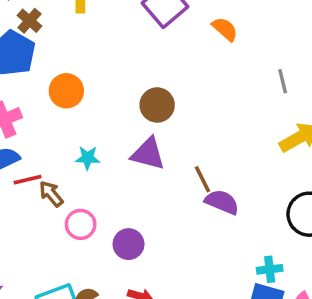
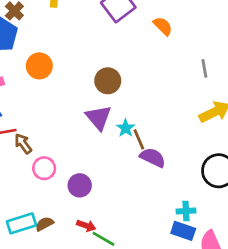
purple triangle: (148, 154) -> (99, 117), turned 32
cyan star: (88, 158) -> (126, 128), moved, turned 30

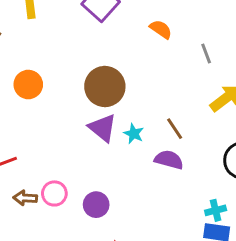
orange semicircle: (163, 26) -> (161, 29), moved
brown circle: (108, 81) -> (105, 87), size x1.4
brown line: (139, 139) -> (175, 129), moved
brown arrow: (23, 144) -> (25, 198), moved, turned -40

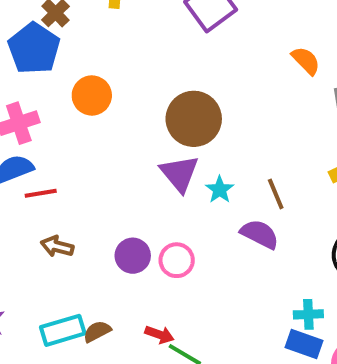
orange semicircle: (161, 29) -> (306, 61), moved
pink circle: (54, 193) -> (177, 260), moved
purple circle: (96, 205) -> (133, 256), moved

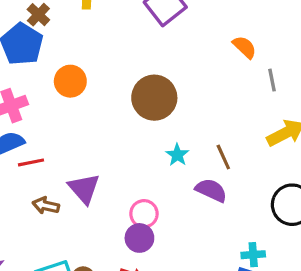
purple triangle: (179, 173) -> (84, 189), moved
purple circle: (133, 256) -> (139, 238), moved

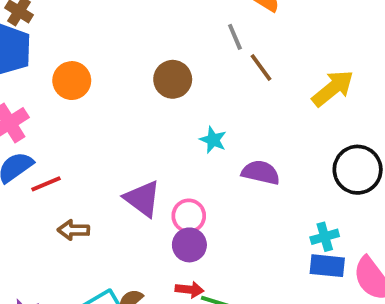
gray line: (272, 80) -> (235, 37), moved
brown circle: (154, 98) -> (173, 79), size x0.7
brown line: (223, 157) -> (261, 68), moved
purple triangle: (84, 189) -> (143, 199), moved

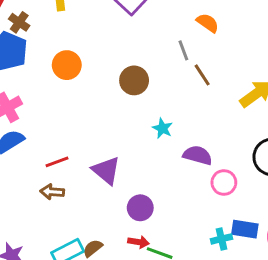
orange circle: (72, 81) -> (67, 65), moved
red line: (46, 184) -> (57, 162), moved
pink circle: (189, 216) -> (224, 182), moved
cyan cross: (325, 237) -> (221, 239), moved

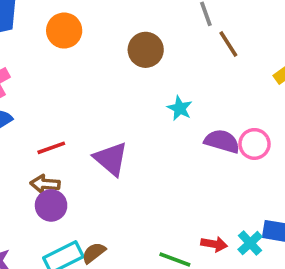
pink circle: (224, 182) -> (254, 144), moved
purple circle: (140, 208) -> (51, 205), moved
cyan cross: (221, 239) -> (250, 243), turned -30
red arrow: (139, 242) -> (214, 244), moved

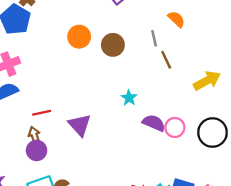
orange circle: (64, 31) -> (79, 37), moved
brown circle: (146, 50) -> (113, 45), moved
brown arrow: (45, 184) -> (34, 136), turned 60

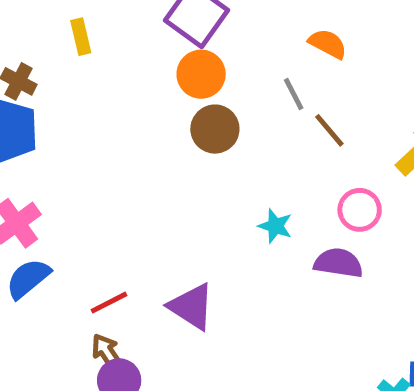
orange circle: (79, 37) -> (201, 74), moved
pink circle: (175, 127) -> (360, 210), moved

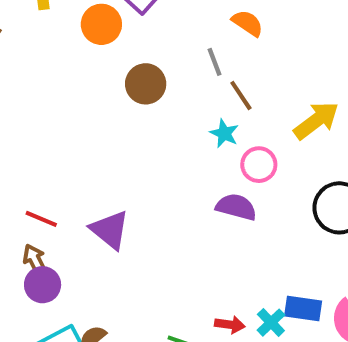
orange circle: (201, 74) -> (101, 24), moved
cyan star: (275, 226) -> (224, 133), moved
red line: (109, 303) -> (41, 219), turned 44

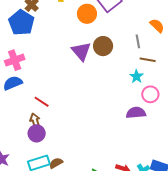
brown line: (241, 95) -> (148, 60), turned -56
purple semicircle: (236, 207) -> (136, 113), turned -30
purple triangle: (110, 230) -> (81, 51), moved

